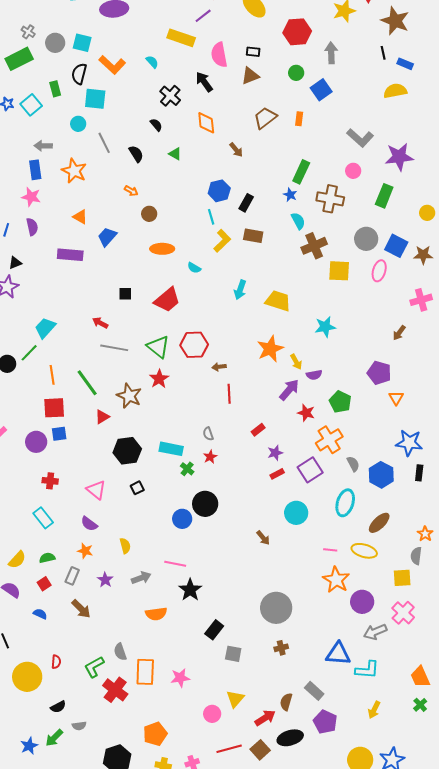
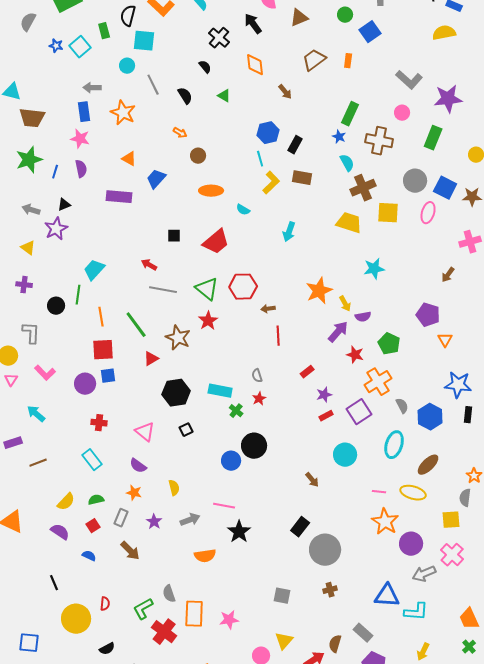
yellow trapezoid: (278, 301) -> (349, 223), moved
green line: (29, 353) -> (78, 295), turned -36
black rectangle: (214, 630) -> (300, 527), moved

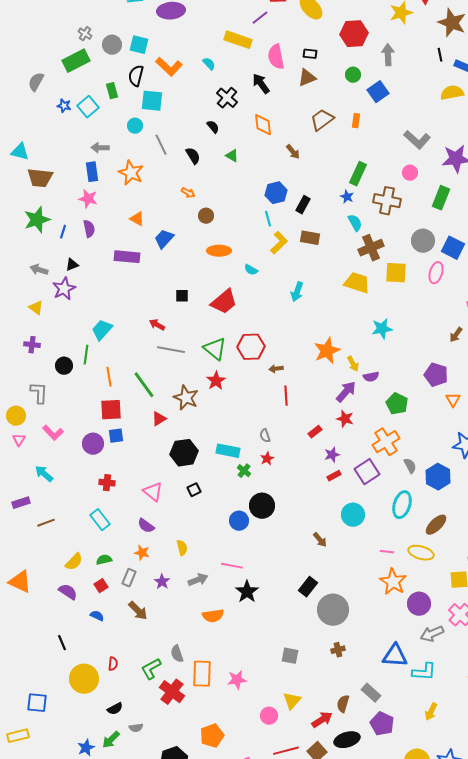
red star: (355, 355) -> (345, 419), moved

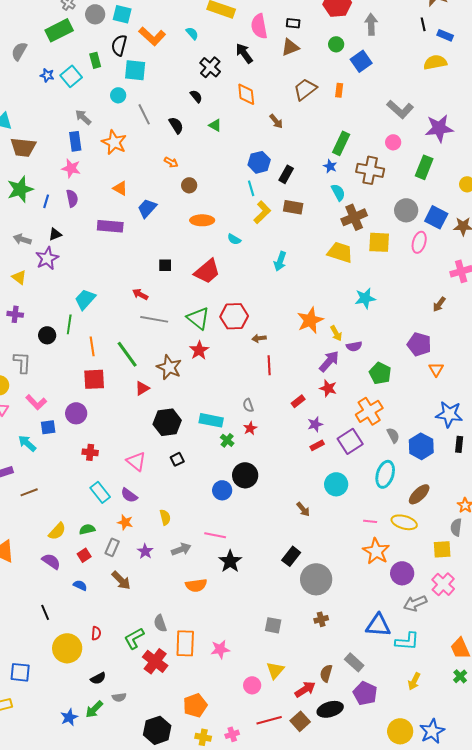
gray arrow: (100, 148) -> (83, 117), turned 42
blue square: (116, 436) -> (48, 427), moved
cyan rectangle: (100, 520) -> (100, 492), moved

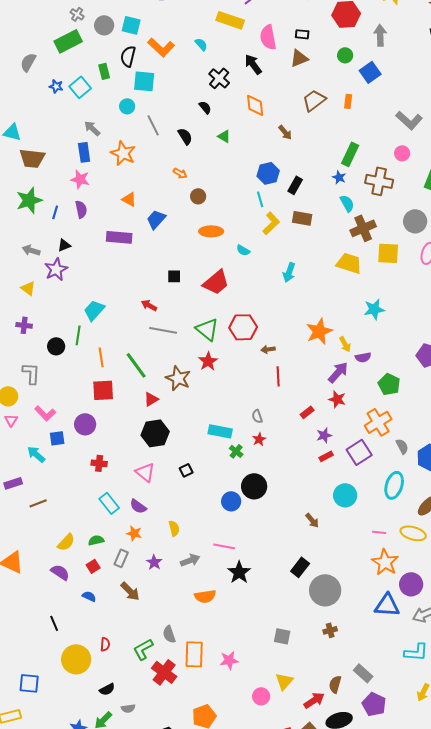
black hexagon: (167, 422) -> (155, 433), moved
blue triangle: (378, 625) -> (387, 605), moved

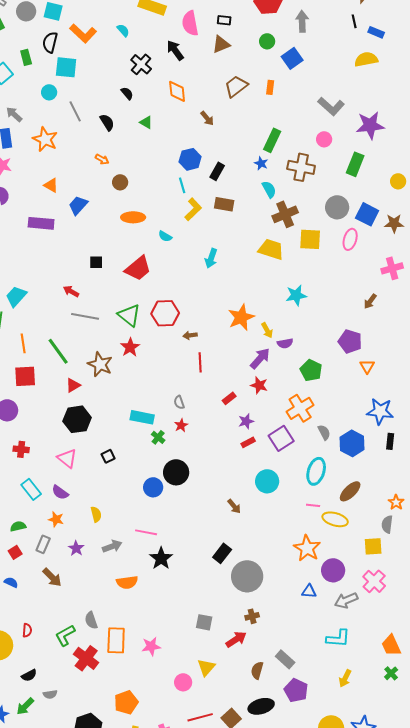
pink line: (379, 532) -> (313, 505), moved
blue triangle: (387, 605) -> (309, 591), size x0.6
red arrow: (314, 700) -> (236, 639), moved

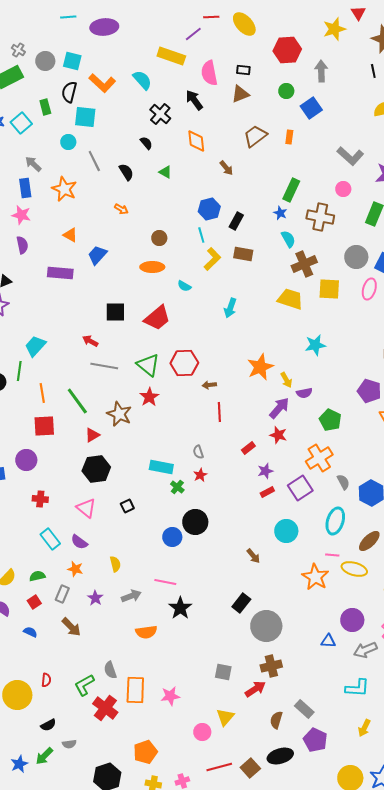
cyan semicircle: (123, 30) -> (142, 80), size x1.5
brown circle: (120, 182) -> (159, 238), moved
black square: (96, 262) -> (115, 312), size x1.5
orange star: (307, 548) -> (315, 577), moved
brown cross: (252, 616) -> (271, 666), size x1.5

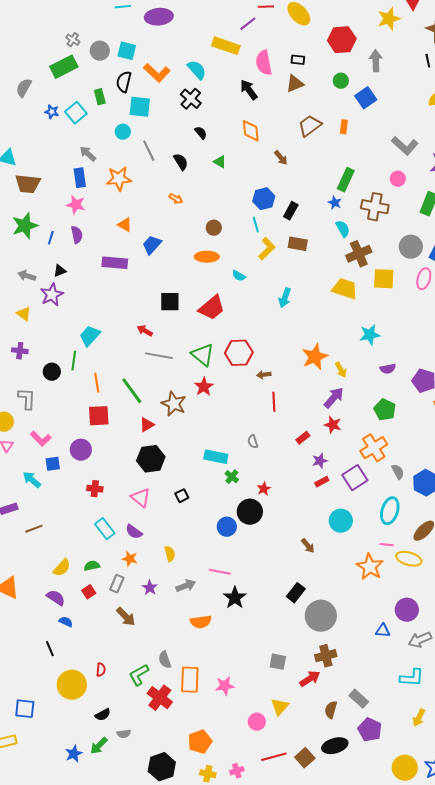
black cross: (160, 114) -> (191, 99), moved
orange star: (64, 189) -> (119, 179), turned -30
purple semicircle: (304, 393) -> (388, 369), moved
red star: (200, 475) -> (264, 489), moved
blue semicircle: (30, 632) -> (66, 622), moved

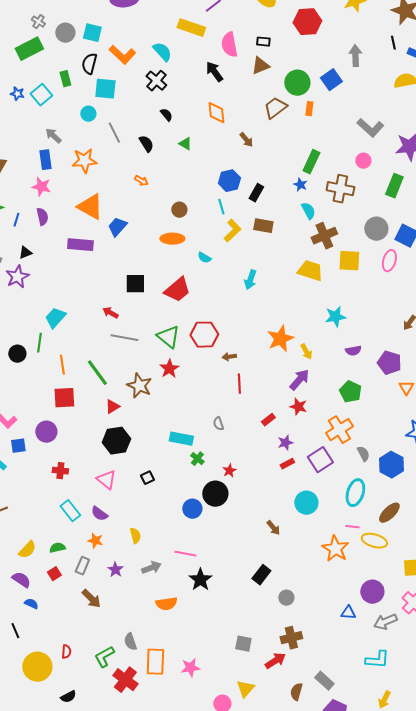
gray arrow: (376, 61) -> (355, 56), moved
green circle: (341, 81) -> (297, 83), moved, size x1.6
orange triangle: (125, 225) -> (90, 207), size x1.8
gray circle: (321, 616) -> (286, 598), size x0.5

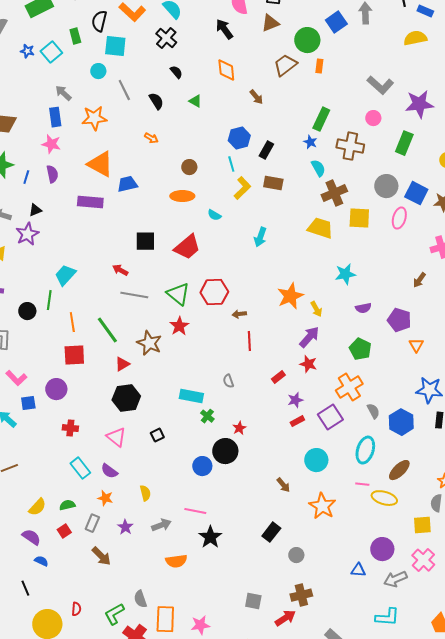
blue square: (331, 80) -> (336, 22), moved
blue trapezoid: (117, 227) -> (127, 184), turned 35
orange star: (335, 549) -> (322, 506), moved

